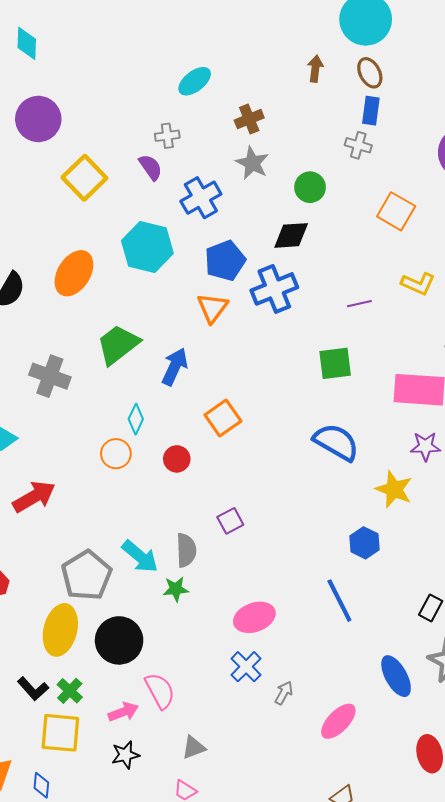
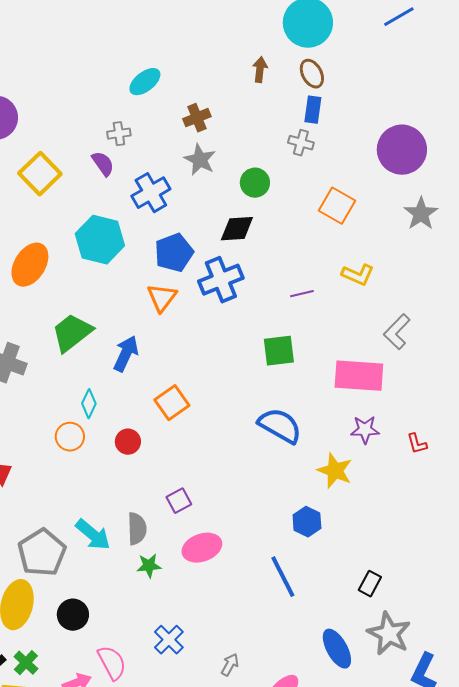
green star: (176, 589) -> (149, 566), moved
pink ellipse: (254, 617) -> (202, 548), moved
black circle: (119, 640) -> (73, 615), size x0.7
blue cross: (246, 667) -> (169, 640), moved

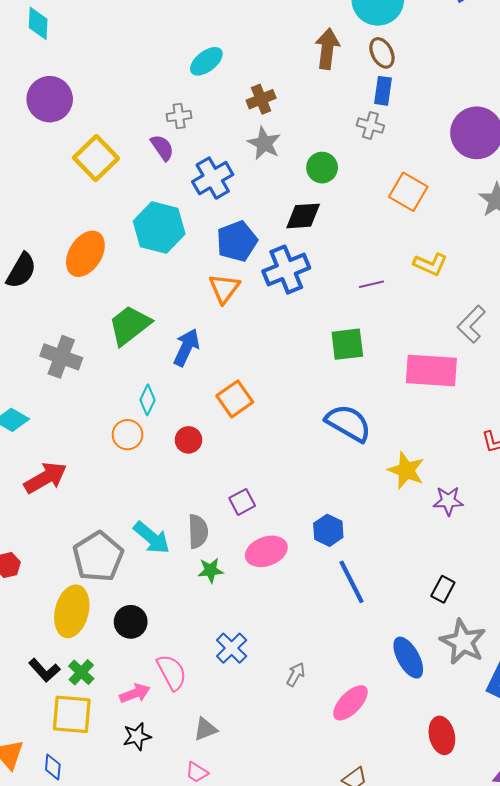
brown arrow: (260, 70) -> (327, 49), size x1.5
purple star: (365, 430) -> (448, 501), moved
blue hexagon: (307, 522) -> (328, 530), moved

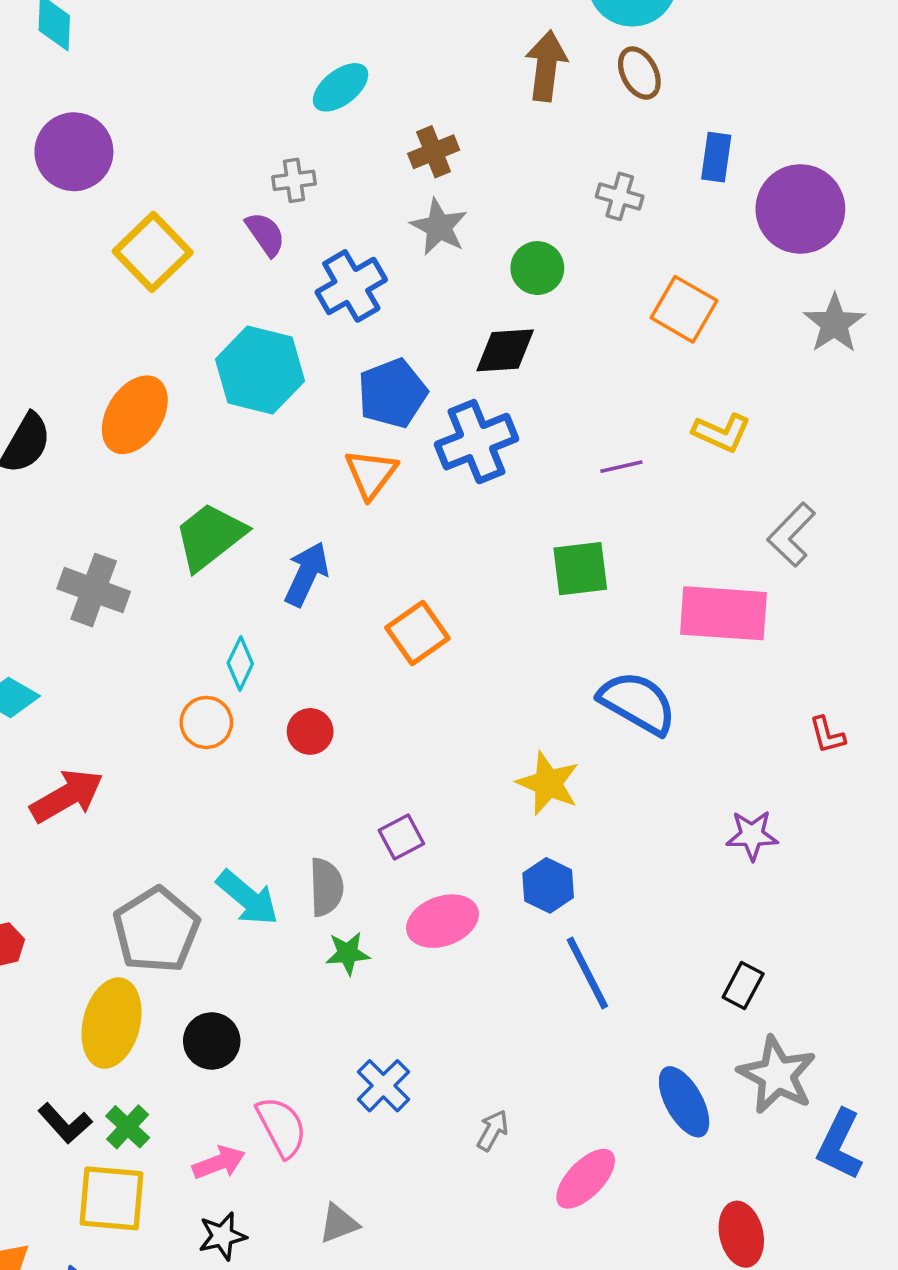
blue rectangle: (383, 91) -> (716, 157), moved
orange square: (235, 399) -> (417, 633), moved
blue semicircle: (348, 423) -> (638, 703), moved
yellow star: (406, 470) -> (548, 783), moved

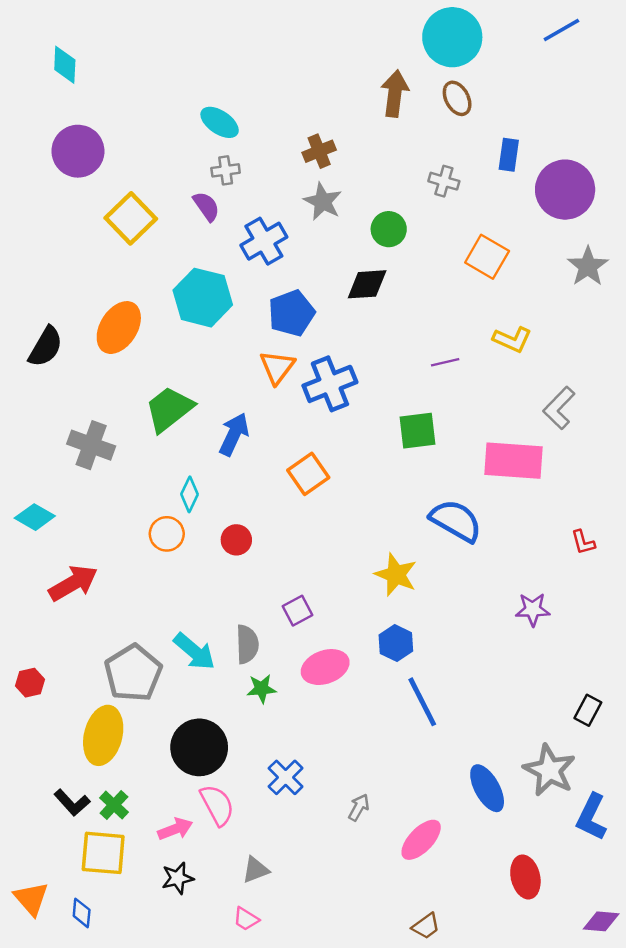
cyan ellipse: (341, 87) -> (220, 122), moved, turned 72
blue cross: (477, 442) -> (330, 384), moved
black rectangle: (743, 986) -> (588, 710), moved
black circle: (212, 1041) -> (199, 747), moved, size x1.5

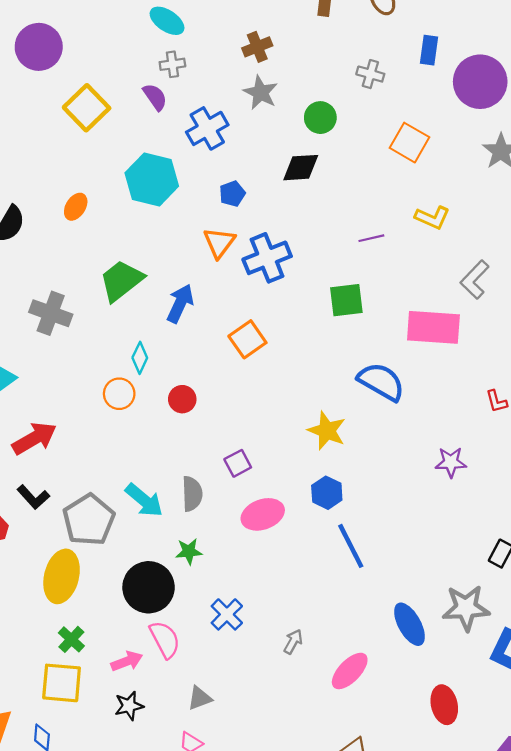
blue pentagon: (292, 313) -> (232, 194), size x0.6
orange ellipse: (119, 328) -> (76, 207), size x0.6
green star: (262, 689) -> (189, 551), moved
gray star: (549, 770) -> (466, 608), turned -30
black L-shape: (72, 803) -> (33, 497), moved

